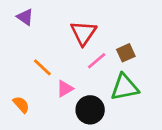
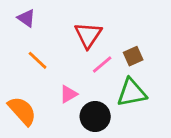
orange line: (42, 67) -> (38, 60), moved
orange semicircle: (21, 105) -> (22, 111), size x1.6

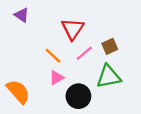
orange line: (38, 60) -> (53, 56), moved

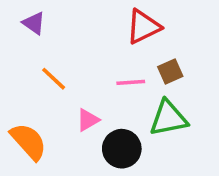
red triangle: (73, 29) -> (143, 27), moved, turned 30
pink line: (84, 53) -> (131, 82), turned 36
orange line: (53, 56) -> (54, 79), moved

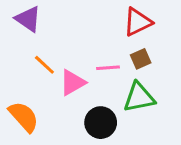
purple triangle: (34, 23) -> (28, 19), size x1.4
red triangle: (143, 27) -> (138, 22), moved
pink triangle: (88, 120) -> (73, 83), moved, size x1.4

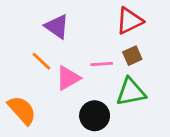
purple triangle: (28, 19) -> (57, 26), moved

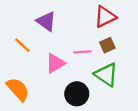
orange line: (41, 61) -> (22, 45), moved
green triangle: (131, 92) -> (106, 75), turned 45

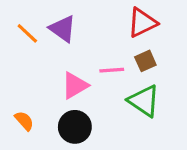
orange line: (22, 45) -> (27, 33), moved
orange semicircle: (18, 89) -> (24, 121), size x0.6
black circle: (77, 94) -> (75, 127), moved

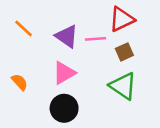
purple triangle: (63, 29) -> (67, 36), moved
pink line: (112, 70) -> (96, 39), moved
orange semicircle: (24, 121) -> (20, 82), moved

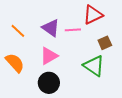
orange line: (24, 28) -> (18, 31), moved
brown square: (124, 52) -> (105, 43), moved
orange semicircle: (20, 82) -> (15, 63), size x1.5

